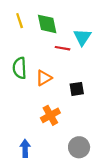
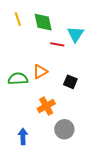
green semicircle: (20, 68) -> (18, 79), moved, turned 90
black square: (77, 89) -> (70, 82), turned 32
gray circle: (79, 147) -> (64, 129), moved

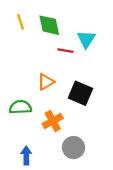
green semicircle: (18, 79) -> (20, 107), moved
black square: (70, 82) -> (80, 93), size x1.5

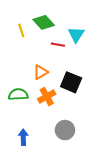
yellow line: (20, 22) -> (21, 30), moved
green diamond: (49, 25) -> (44, 22), turned -30
orange cross: (53, 121) -> (47, 97), moved

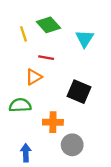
red line: (58, 45) -> (46, 58), moved
orange triangle: (41, 72) -> (34, 77), moved
orange cross: (47, 97) -> (53, 122), moved, turned 30

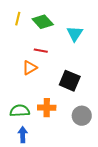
yellow line: (24, 34) -> (18, 19), moved, turned 32
green semicircle: (20, 105) -> (20, 111), moved
gray circle: (72, 145) -> (82, 116), moved

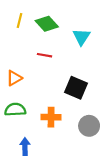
orange triangle: (30, 68) -> (14, 78), moved
green semicircle: (20, 111) -> (15, 110), moved

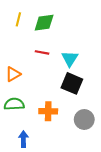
green diamond: (47, 24) -> (44, 23), turned -55
cyan triangle: (81, 37) -> (70, 59), moved

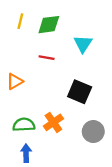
cyan triangle: (70, 59) -> (83, 44), moved
green semicircle: (14, 104) -> (24, 125), moved
orange cross: (48, 111) -> (53, 122), turned -36

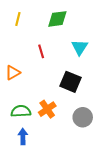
green diamond: (49, 25) -> (57, 19), moved
cyan triangle: (83, 44) -> (80, 47), moved
red line: (47, 58) -> (41, 51), turned 64

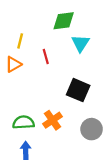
yellow line: (18, 19) -> (20, 41), moved
cyan triangle: (80, 47) -> (80, 43), moved
orange triangle: (13, 73) -> (13, 64), moved

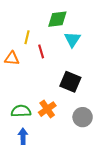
yellow line: (20, 41) -> (27, 37), moved
orange triangle: (13, 64) -> (12, 59), turned 35

